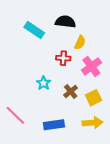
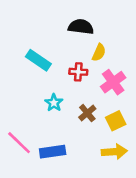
cyan rectangle: (34, 30) -> (38, 60), moved
blue rectangle: (54, 125) -> (53, 152), moved

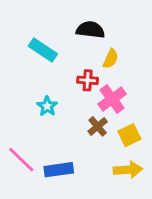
cyan rectangle: (38, 60) -> (43, 50), moved
pink cross: (113, 82) -> (112, 99), moved
cyan star: (54, 103) -> (47, 106), moved

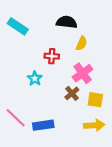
cyan rectangle: (43, 50) -> (18, 26), moved
red cross: (88, 80) -> (52, 56), moved
yellow square: (129, 135) -> (95, 100), turned 35

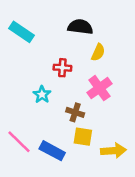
brown cross: (72, 93) -> (75, 112), moved, turned -32
yellow square: (95, 100) -> (83, 137), moved
blue rectangle: (43, 125) -> (52, 151), turned 36

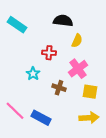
yellow square: (83, 137) -> (90, 92), moved

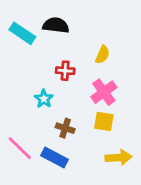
black semicircle: (63, 21) -> (56, 25), moved
brown cross: (59, 88) -> (65, 128), moved
yellow square: (90, 92) -> (104, 121), moved

